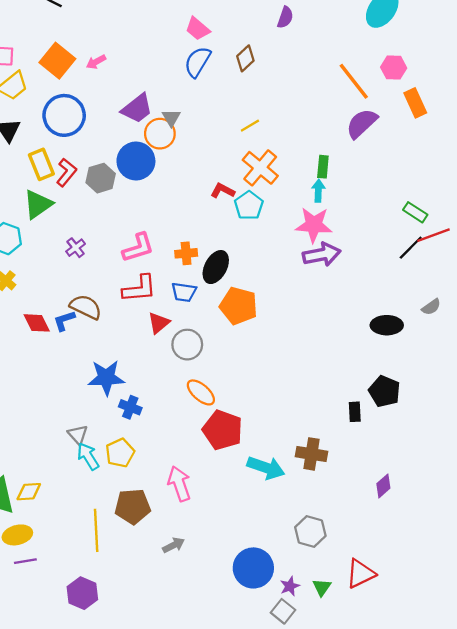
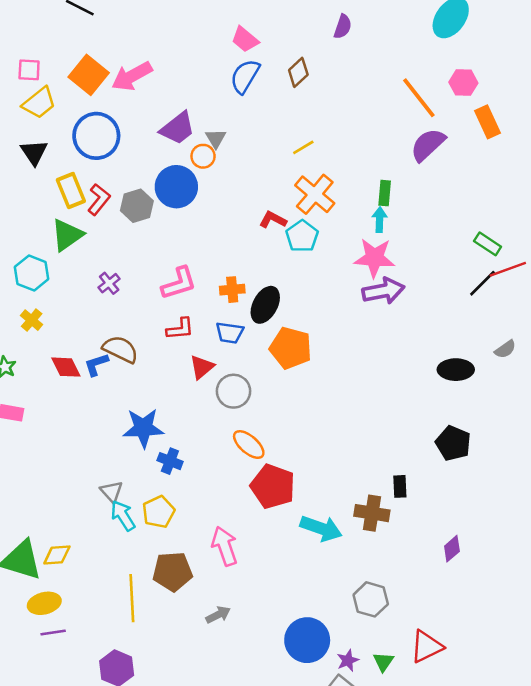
pink arrow: (96, 62) -> (132, 76), size x1.8
orange circle: (160, 134) -> (203, 156), size x0.7
red L-shape: (139, 289) -> (180, 329), size x0.7
black rectangle: (355, 412) -> (400, 486), moved

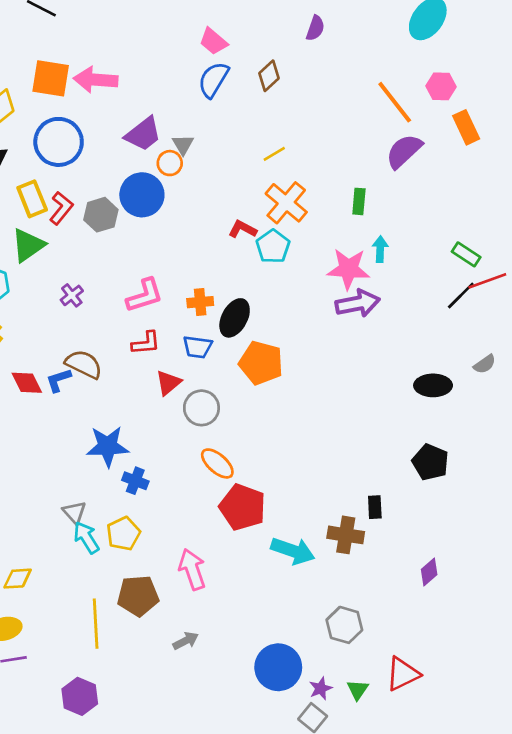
orange square: (89, 75) -> (51, 78), turned -30
pink arrow: (132, 76) -> (96, 80), turned 33
cyan arrow: (380, 220) -> (380, 249), moved

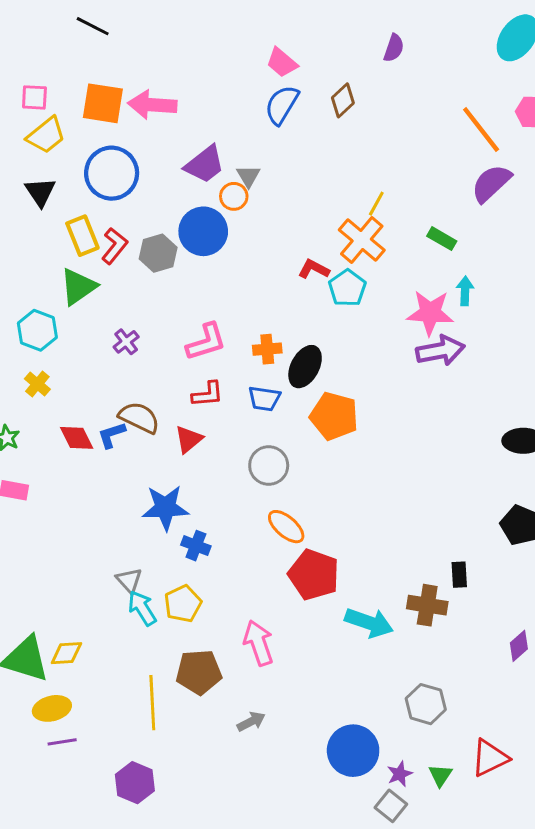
yellow line: (274, 154) -> (376, 204), moved, turned -30
green rectangle: (359, 201) -> (442, 239), turned -65
red triangle: (168, 383) -> (189, 439), moved

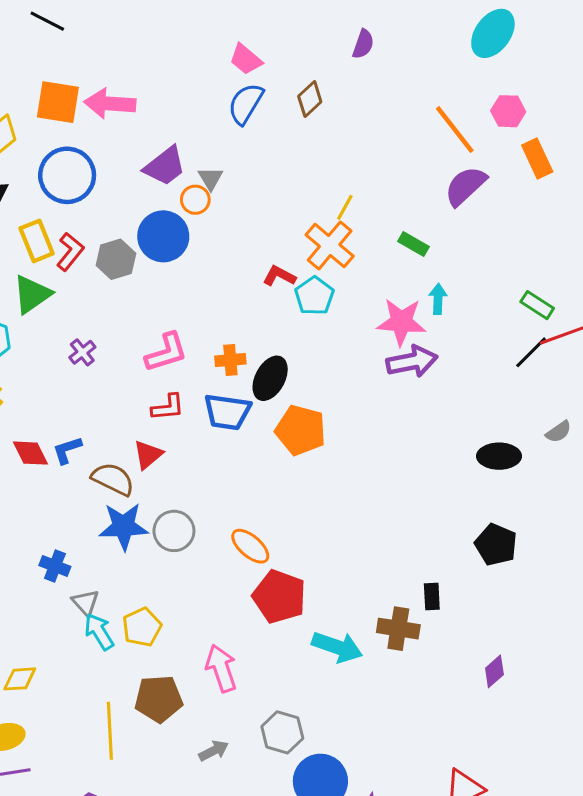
blue trapezoid: (264, 399) -> (227, 412), size x1.4
brown semicircle: (139, 417) -> (113, 479), moved
gray circle: (269, 466) -> (174, 531), moved
blue cross: (196, 546) -> (55, 566), moved
gray hexagon: (426, 704) -> (282, 732), moved

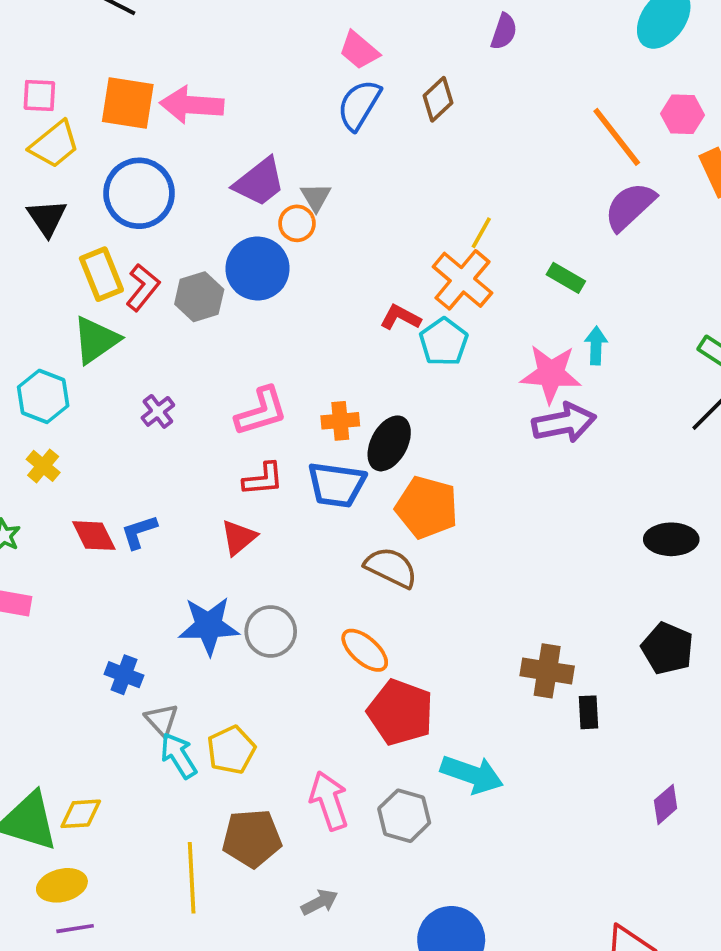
brown semicircle: (113, 479) -> (391, 568), moved
brown cross: (398, 629) -> (547, 671), moved
gray hexagon: (282, 732) -> (404, 816), moved

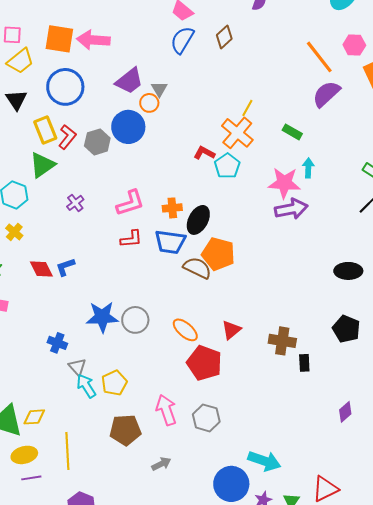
red triangle: (239, 537) -> (231, 330), moved
brown semicircle: (391, 568) -> (197, 268), moved
cyan arrow: (472, 774) -> (264, 461), moved
yellow line: (192, 878) -> (67, 451), moved

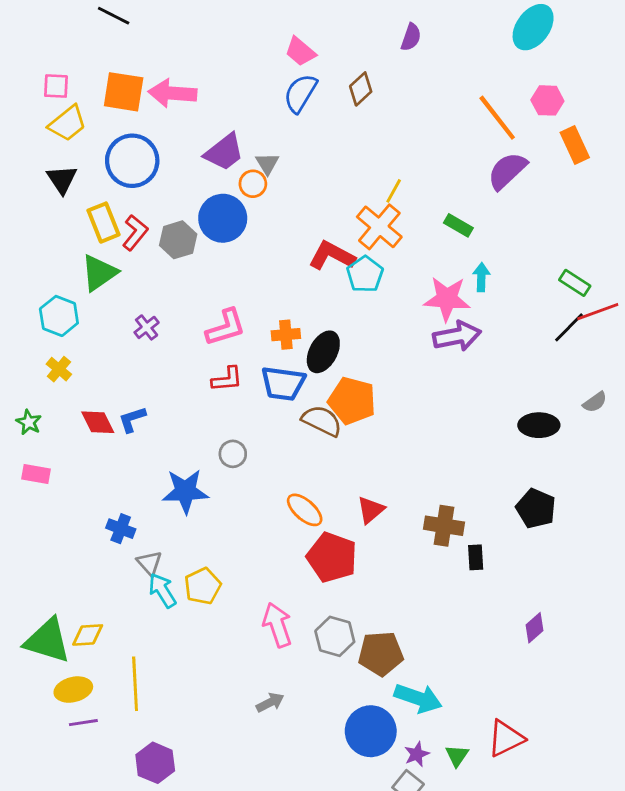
red L-shape: (204, 153) -> (332, 256), size x1.5
gray circle: (135, 320) -> (233, 454), moved, size x0.7
brown pentagon: (125, 430) -> (381, 654), moved

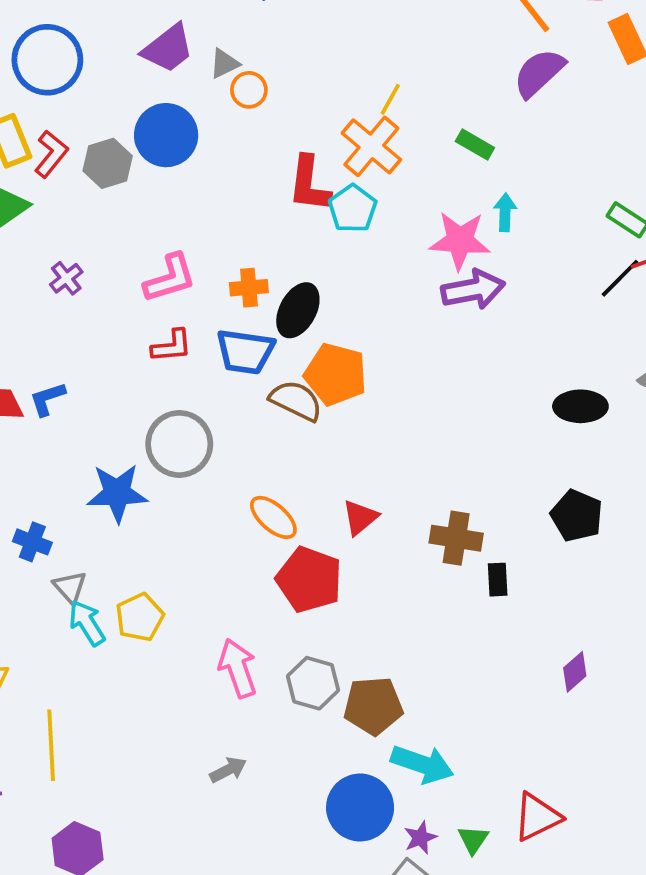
gray triangle: (267, 164) -> (224, 63), turned 35
orange circle: (253, 184) -> (249, 90), moved
red L-shape: (332, 256) -> (309, 184), turned -111
gray circle: (233, 454) -> (179, 444), size x1.8

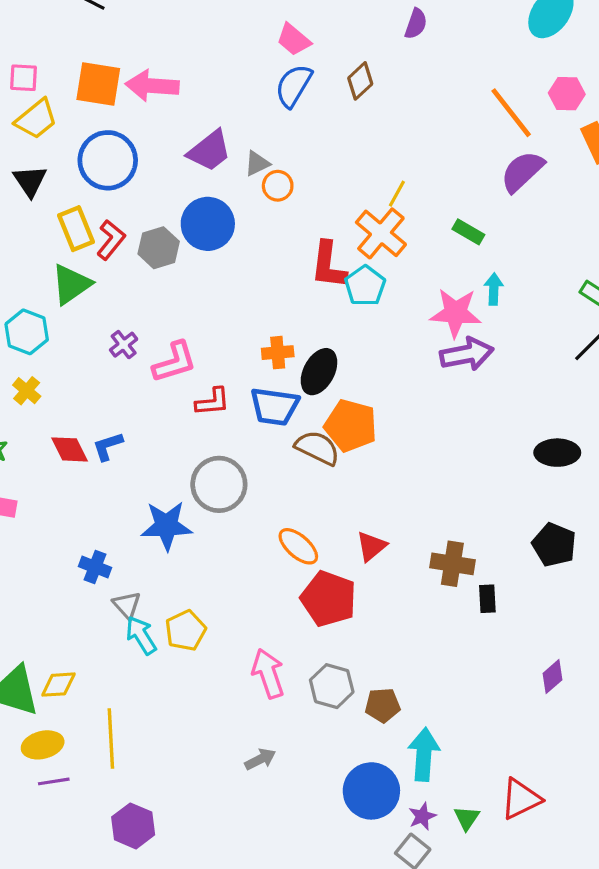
pink L-shape: (170, 278) -> (174, 362), moved
brown pentagon: (373, 706) -> (383, 705), size x0.7
cyan arrow: (422, 764) -> (424, 754), turned -105

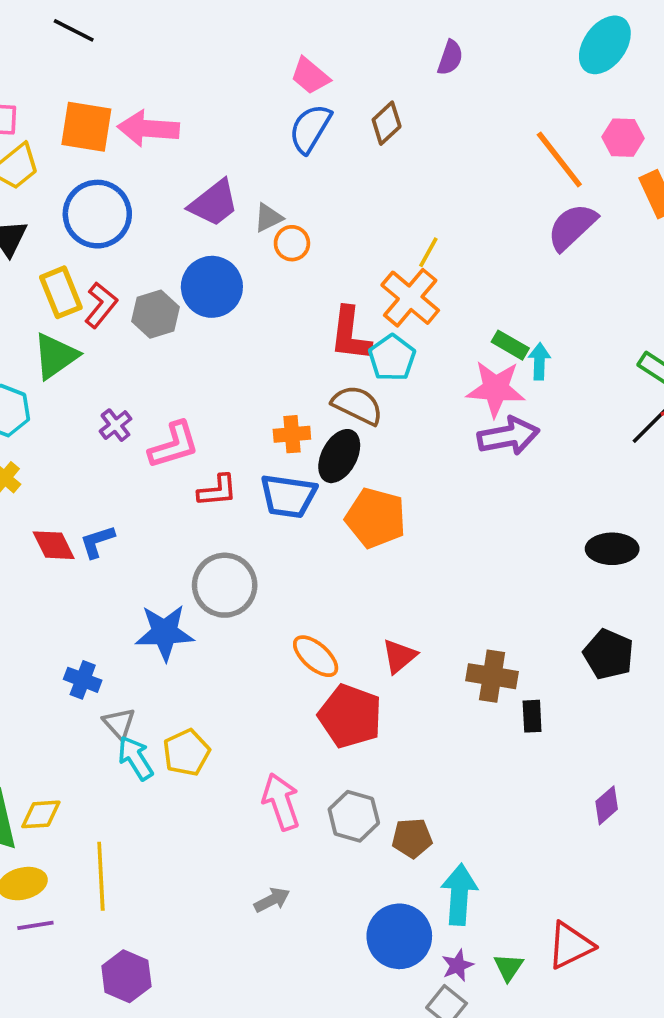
green rectangle: (468, 232) -> (510, 345), moved
brown semicircle: (317, 448) -> (357, 405), moved

